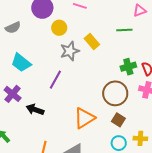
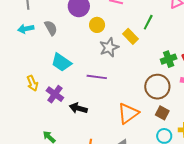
gray semicircle: (13, 28) -> (51, 28), turned -91
green line: (124, 30) -> (148, 22), moved, turned -56
purple line: (55, 80) -> (97, 77), turned 72

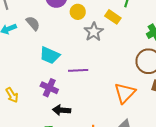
purple line: (97, 77) -> (78, 70), moved
yellow arrow: (32, 83) -> (12, 95), moved
black arrow: (78, 108) -> (62, 110), moved

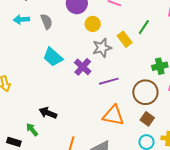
purple line: (78, 70) -> (109, 81), moved, turned -30
purple cross: (49, 88) -> (83, 67), moved
orange triangle: (125, 93) -> (113, 115), turned 40

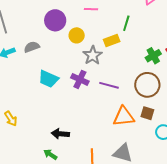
gray semicircle: (46, 22) -> (32, 47), turned -70
yellow rectangle: (125, 39) -> (112, 40), turned -56
purple line: (109, 81) -> (109, 85), turned 48
brown square: (147, 119) -> (147, 113), moved

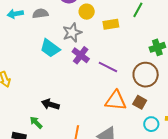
yellow rectangle: (112, 40) -> (111, 24), moved
gray star: (93, 55) -> (72, 33), moved

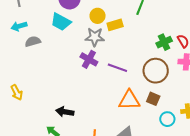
yellow circle: (87, 12) -> (98, 16), moved
gray semicircle: (40, 13) -> (33, 41), moved
gray star: (72, 33) -> (95, 37), moved, turned 30
cyan trapezoid: (50, 48) -> (61, 22), moved

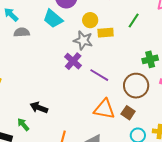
cyan arrow: (19, 26) -> (11, 15), turned 49

